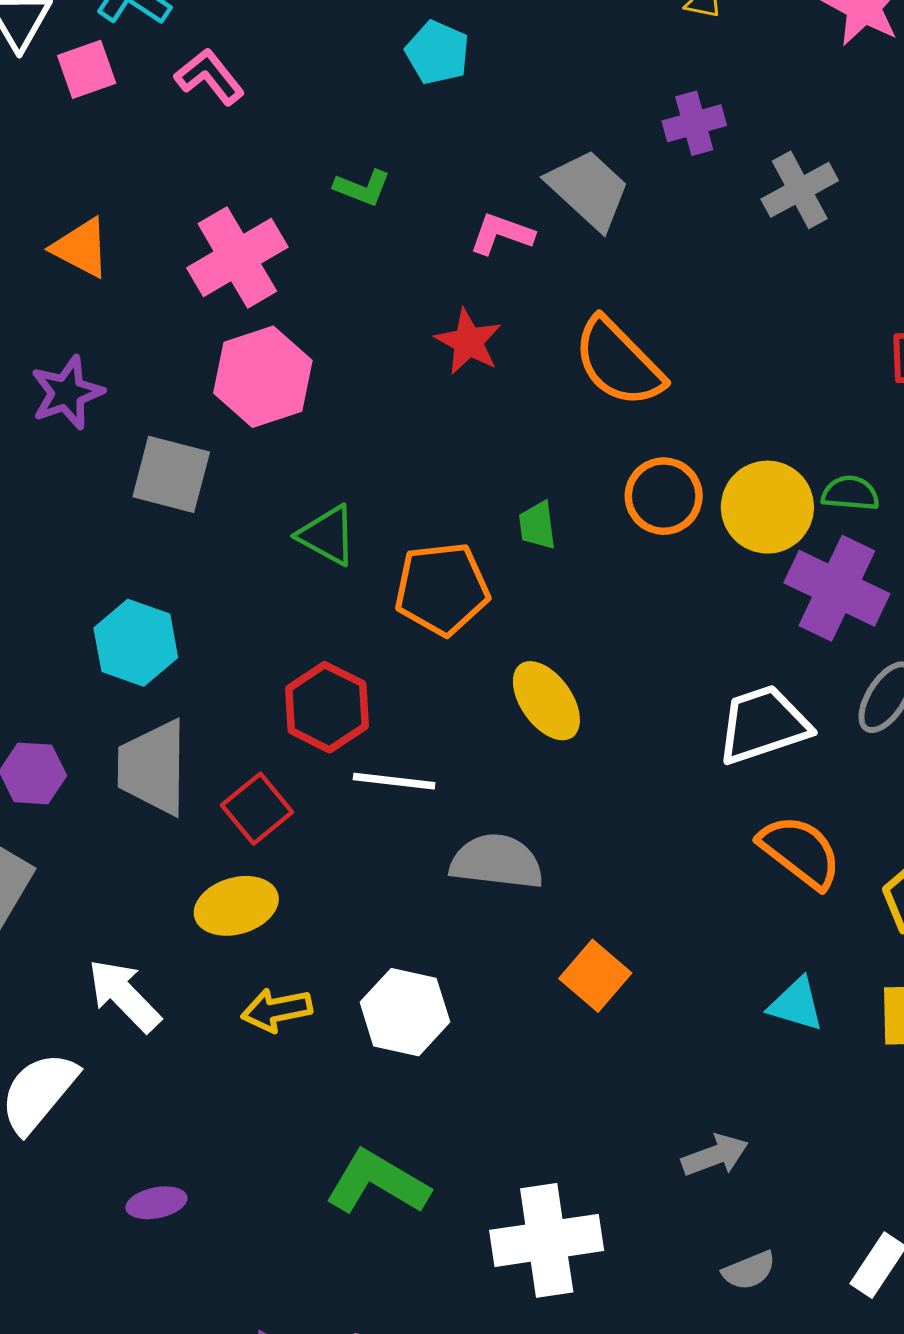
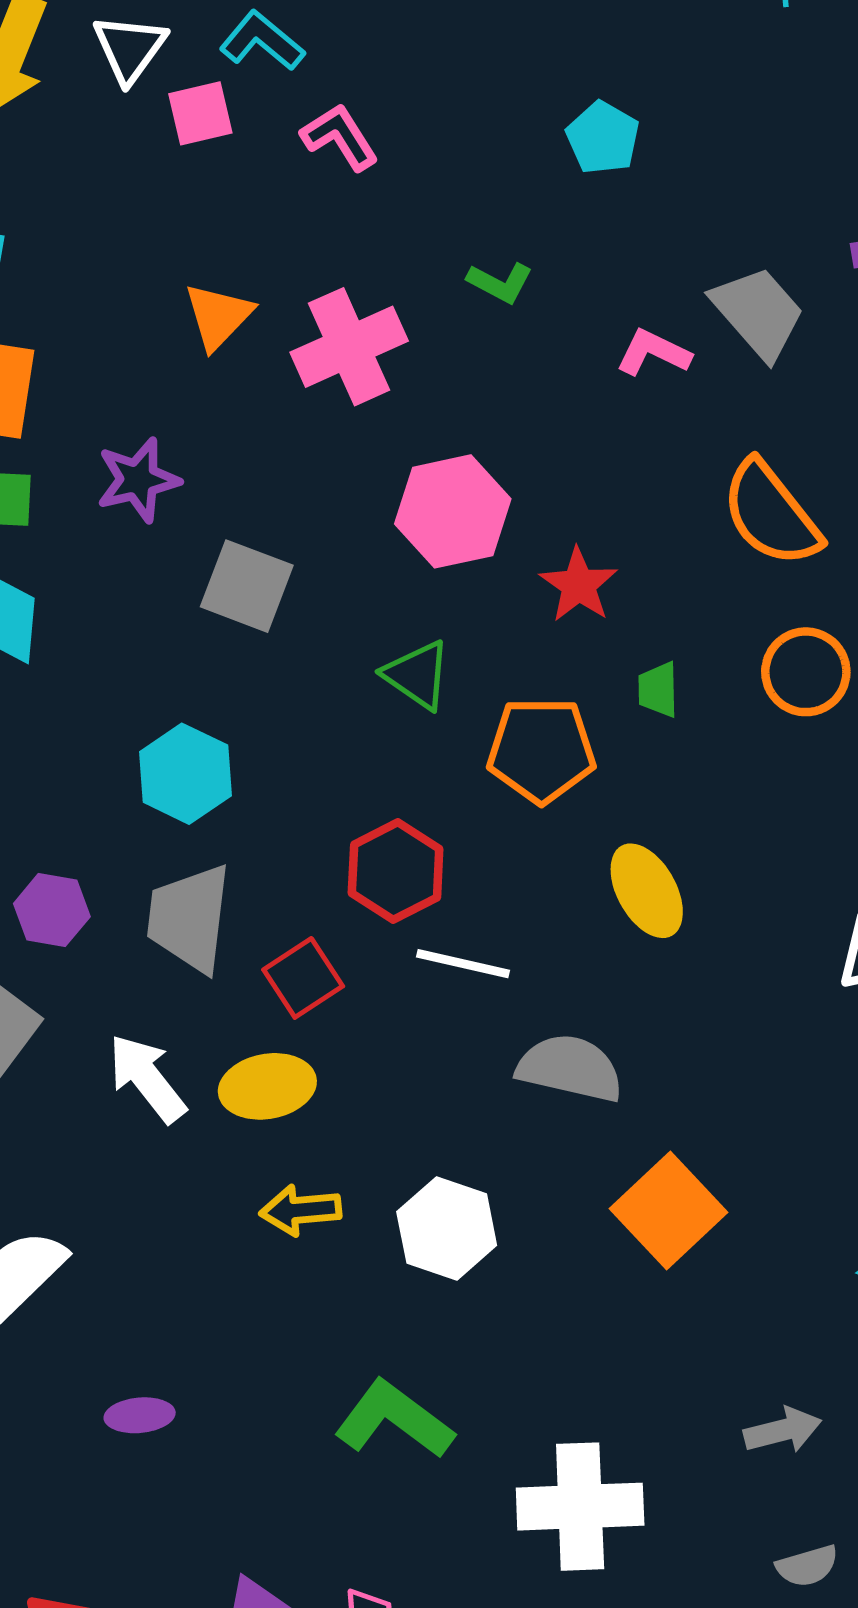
orange triangle: (81, 248) -> (218, 316), moved, turned 40
red star: (468, 342) -> (579, 585), moved
pink hexagon: (263, 377) -> (453, 511), moved
orange square: (595, 976) -> (668, 1211), size x1.4
white arrow: (124, 995) -> (147, 1078), moved

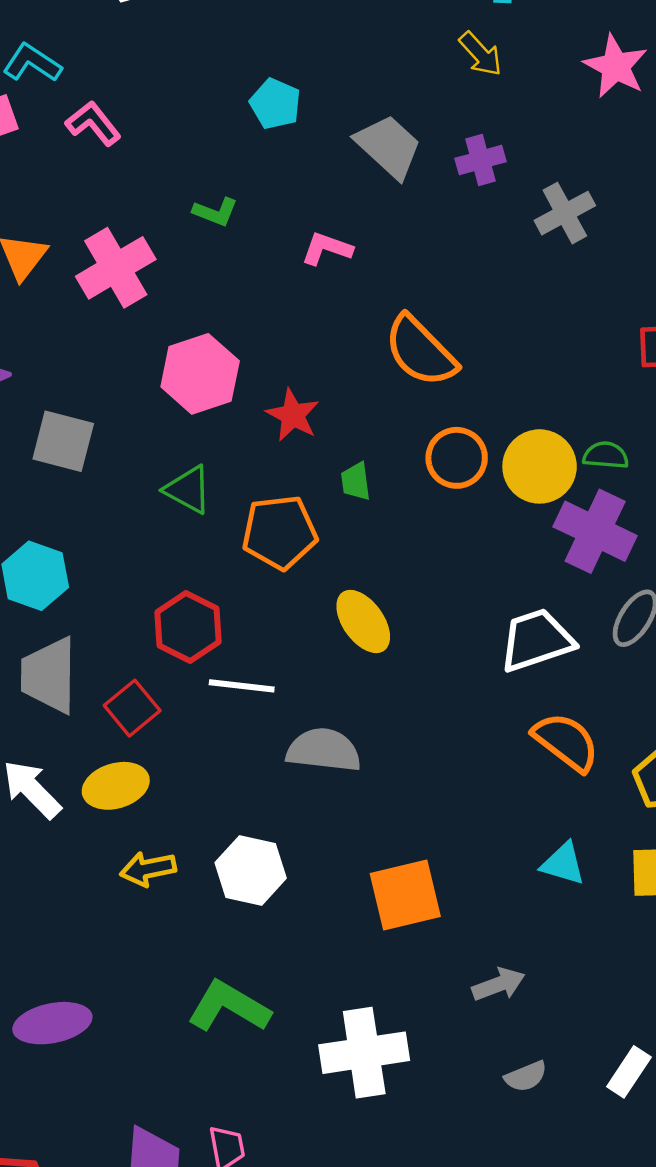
gray trapezoid: (758, 313) -> (389, 146), moved
orange square: (668, 1211) -> (405, 895), moved, turned 36
purple ellipse: (140, 1415) -> (52, 1023), size x1.6

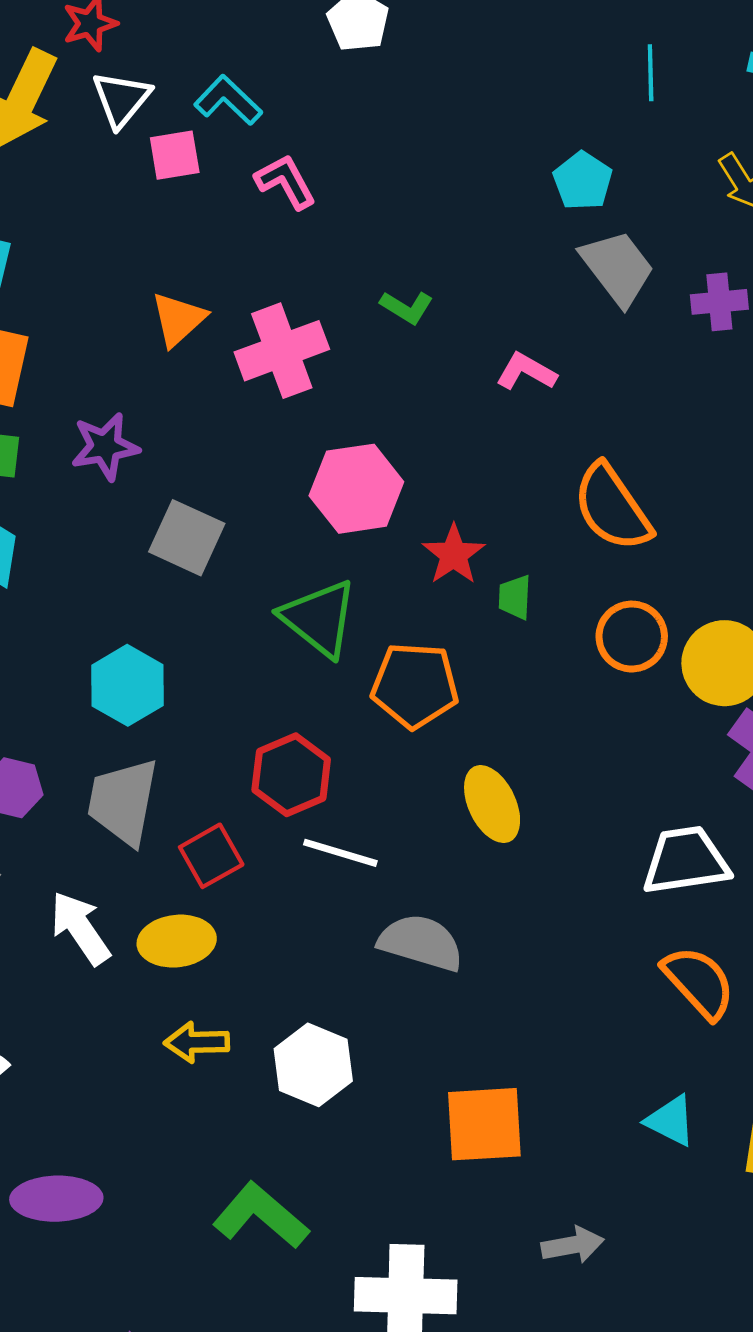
cyan pentagon: (275, 104) -> (583, 181), moved
green trapezoid: (356, 481) -> (515, 597), moved
green triangle: (188, 490) -> (319, 618), size x1.4

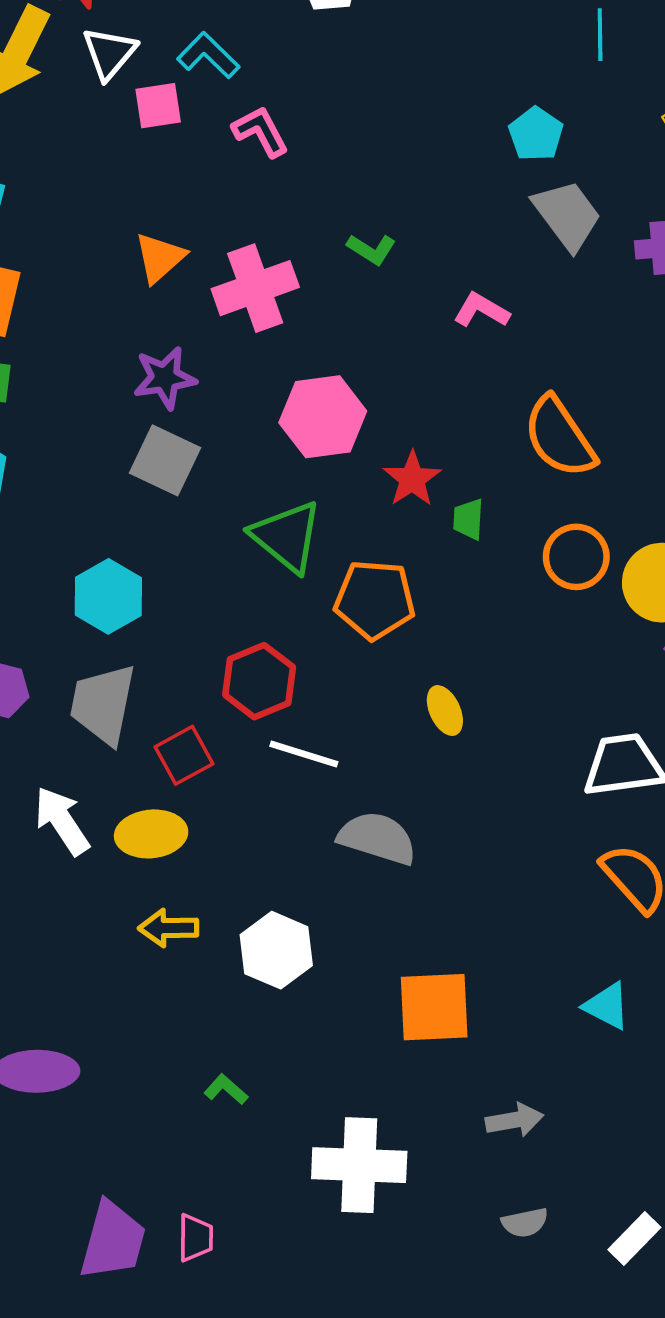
purple star: (105, 447) -> (165, 378), moved
yellow ellipse: (492, 804) -> (445, 711), size x0.7
green L-shape: (261, 1216) -> (226, 1089), size x0.5

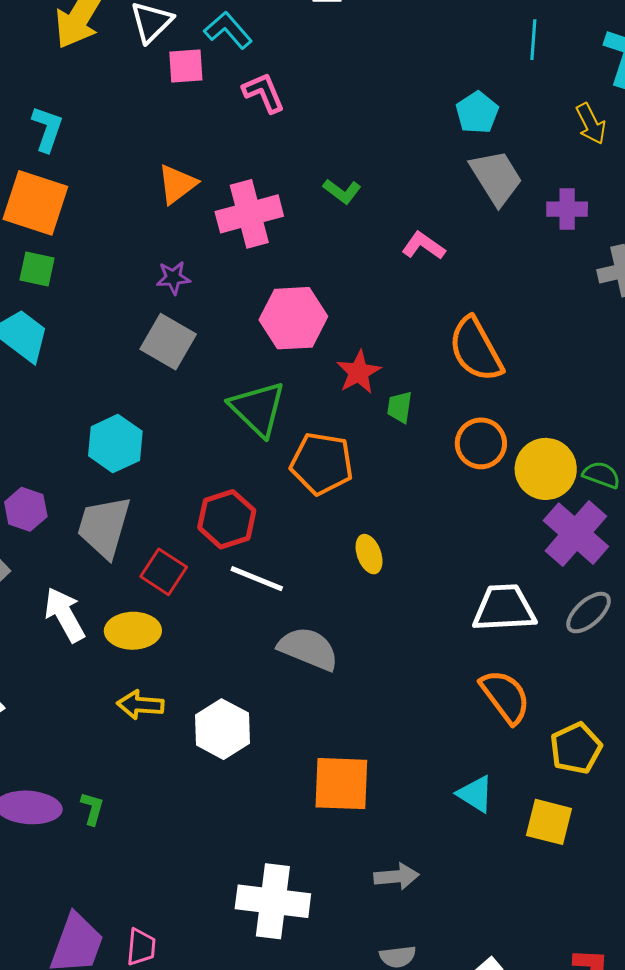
purple star: (165, 378) -> (173, 278), size x0.7
red square: (184, 755) -> (164, 572), turned -33
green L-shape: (226, 1089) -> (92, 809), moved, turned 60

